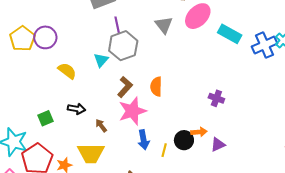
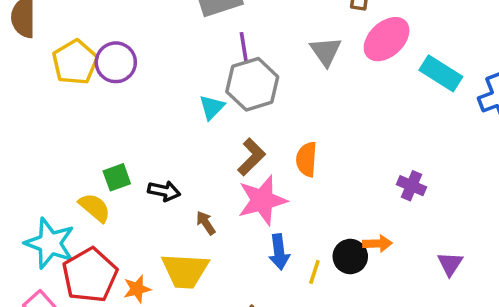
yellow semicircle: (67, 71) -> (95, 208), moved
green square: (46, 118) -> (117, 177), moved
purple triangle: (218, 145) -> (450, 264), moved, turned -35

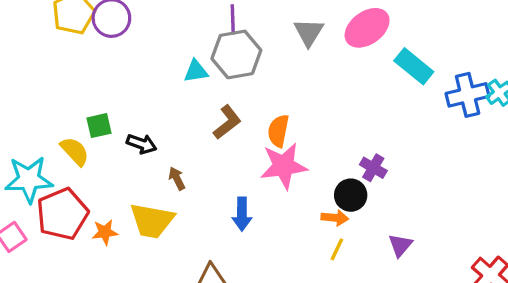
cyan triangle: (212, 107) -> (196, 71), turned 30
pink star: (262, 200) -> (284, 166), moved
cyan star: (50, 243) -> (29, 179), turned -30
black circle: (350, 256) -> (351, 195), moved
yellow line: (314, 272) -> (337, 249), moved

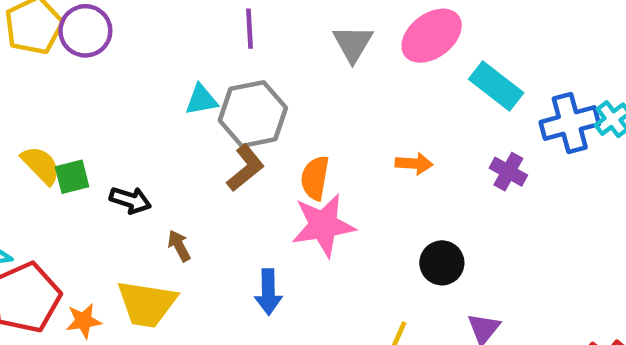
gray hexagon: (236, 54) -> (253, 114), moved
yellow semicircle: (75, 151) -> (41, 165), moved
purple cross: (373, 168) -> (508, 172), moved
black circle: (351, 195) -> (442, 263), moved
orange arrow: (335, 218) -> (414, 164), moved

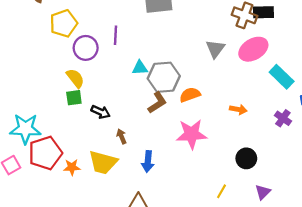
purple line: (250, 29) -> (116, 35), moved
purple circle: (85, 31) -> (86, 48), moved
yellow semicircle: (41, 165) -> (75, 78), moved
orange semicircle: (315, 178) -> (190, 95), moved, turned 54
blue arrow: (268, 292) -> (148, 161), moved

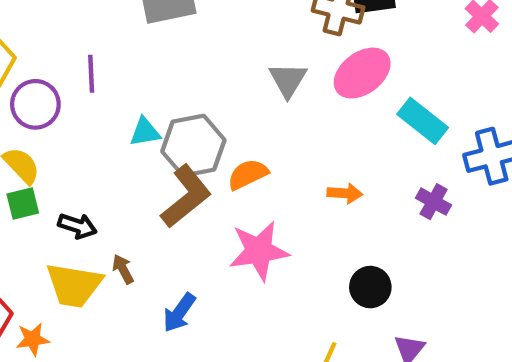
brown L-shape: (157, 103) -> (186, 196), size x1.4
blue arrow: (148, 161) -> (179, 313), turned 36
yellow trapezoid: (103, 162) -> (74, 285), moved

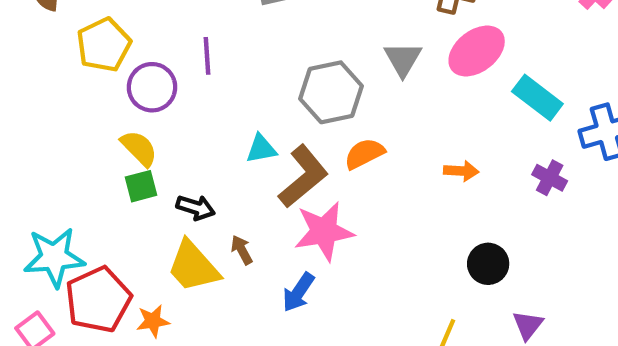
cyan triangle: (145, 132) -> (261, 149), moved
gray hexagon: (193, 146) -> (331, 92), moved
pink star: (259, 251) -> (324, 231), moved
yellow trapezoid: (74, 285) -> (193, 266), turned 40

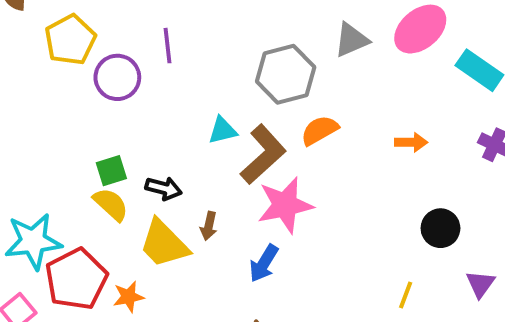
gray triangle: (403, 59) -> (351, 40), turned 39
yellow semicircle: (139, 148) -> (111, 204), moved
brown arrow: (242, 250) -> (209, 226), turned -136

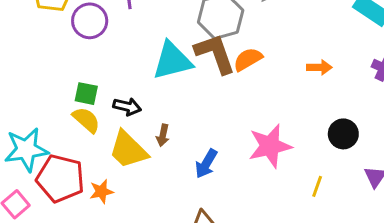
cyan triangle: (223, 130) -> (172, 61), size x1.8
brown L-shape: (263, 154) -> (215, 54), moved, turned -66
green square: (111, 171) -> (86, 94), turned 30
pink star: (285, 205) -> (270, 146), moved
red pentagon: (76, 279) -> (60, 178), turned -30

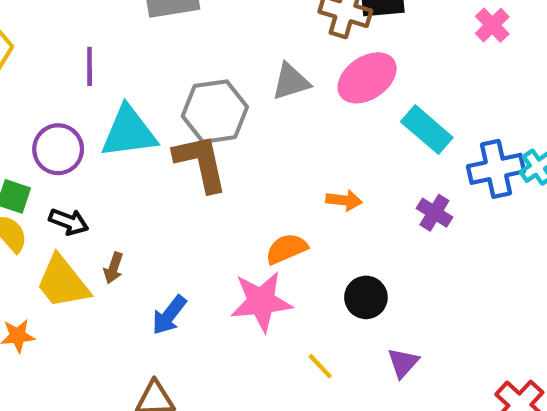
purple circle: (90, 21) -> (58, 149), moved
orange semicircle: (248, 59) -> (286, 249), moved
cyan triangle: (172, 61) -> (129, 132), moved
yellow line: (317, 186) -> (320, 366), turned -70

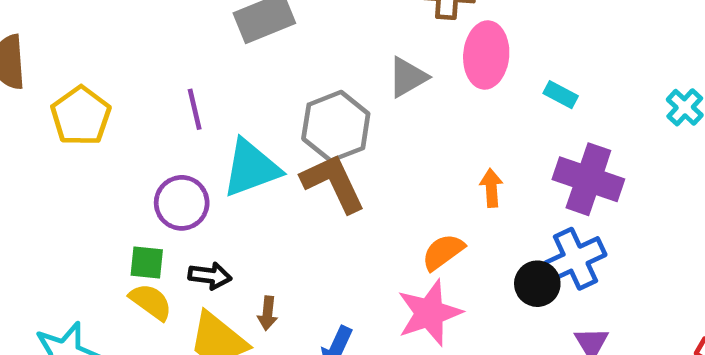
pink ellipse: (367, 78) -> (486, 55), turned -38
cyan rectangle: (427, 130) -> (561, 95), size x0.6
blue cross: (496, 169) -> (576, 259), moved
orange arrow: (344, 200) -> (491, 188), turned -88
purple cross: (434, 213) -> (588, 179), size x1.8

